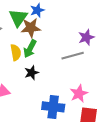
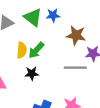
green triangle: (18, 18) -> (33, 17), turned -42
brown star: (31, 28) -> (76, 35), moved

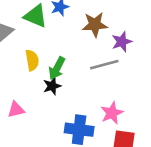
green arrow: (36, 50) -> (57, 68), moved

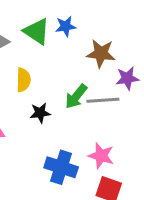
green arrow: (57, 68) -> (76, 96), moved
pink star: (112, 113) -> (101, 156), turned 30

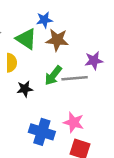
green triangle: (37, 31) -> (26, 39), moved
brown star: (101, 53) -> (57, 40), moved

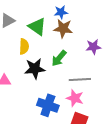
blue star: (44, 20) -> (61, 12), moved
gray line: (75, 78) -> (80, 80), moved
black star: (25, 89) -> (35, 69), size x1.5

